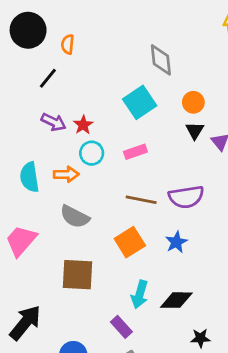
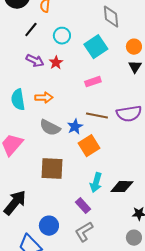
cyan circle: (92, 153) -> (62, 36), moved
blue star: (176, 242) -> (75, 127), moved

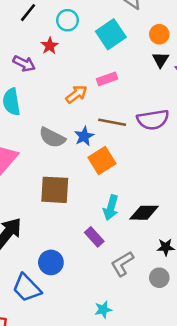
purple arrow: (35, 61) -> (24, 64), moved
red star: (56, 63) -> (50, 46), moved
orange arrow: (44, 98) -> (76, 94), moved, turned -36
gray L-shape: (84, 232) -> (122, 264), moved

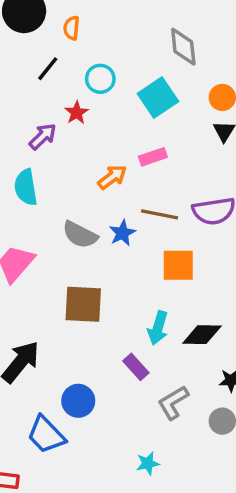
purple arrow: (24, 64) -> (43, 136), turned -70
orange square: (102, 160) -> (178, 265), moved, turned 32

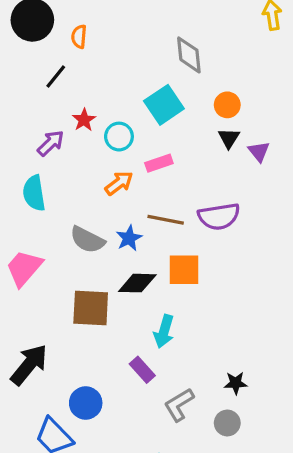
cyan circle: (100, 79) -> (119, 137), moved
black diamond: (202, 335) -> (137, 283), moved

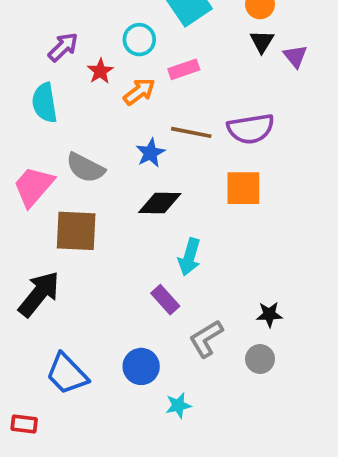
red star: (84, 120) -> (100, 71), moved
gray semicircle: (87, 240) -> (85, 168), moved
orange square: (184, 270) -> (243, 188), moved
brown square: (91, 308) -> (76, 231), moved
blue circle: (86, 403) -> (141, 366), moved

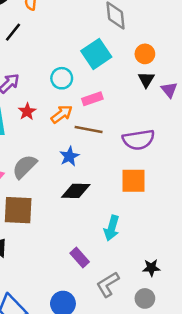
red star: (100, 71) -> (27, 112), moved
brown line: (191, 132) -> (89, 129), moved
gray semicircle: (85, 168) -> (25, 167), turned 108
cyan arrow: (189, 257) -> (112, 228), moved

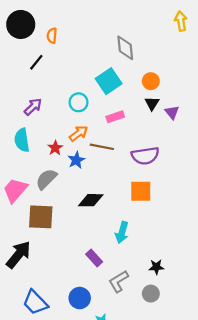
pink rectangle: (92, 99) -> (115, 117), moved
red star: (27, 112) -> (55, 148), moved
blue star: (69, 156) -> (76, 160), moved

